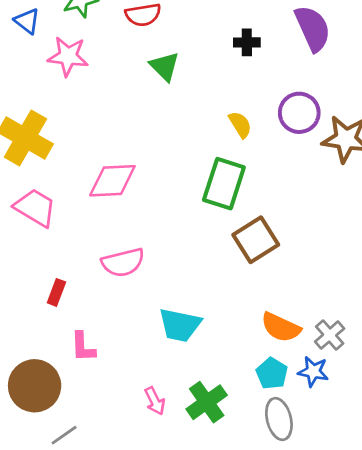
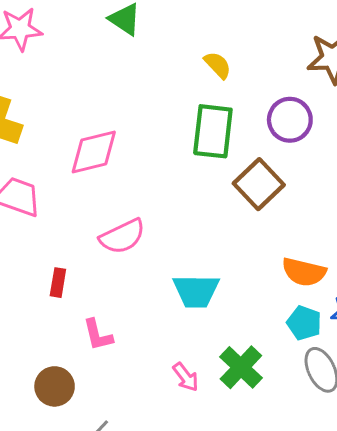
purple circle: (299, 113) -> (290, 120), moved
brown circle: (35, 386) -> (55, 386), size x0.7

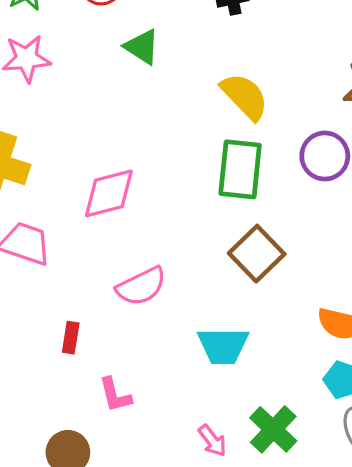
yellow semicircle: (218, 65) -> (245, 96), size x1.6
brown square: (259, 184) -> (257, 254), moved

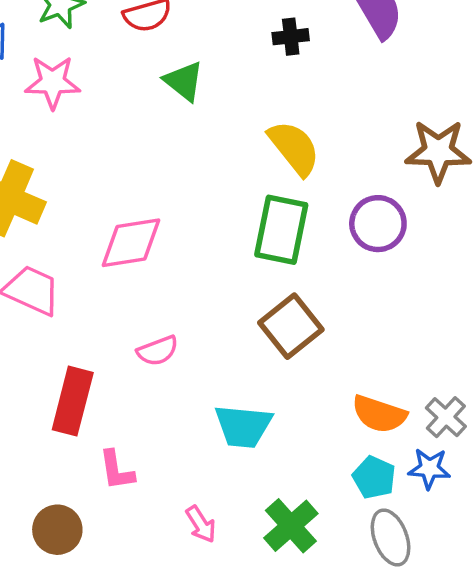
pink semicircle: (141, 286) -> (158, 351), size x0.7
red rectangle: (71, 338) -> (73, 401), size x1.8
pink arrow: (212, 441) -> (201, 524), moved

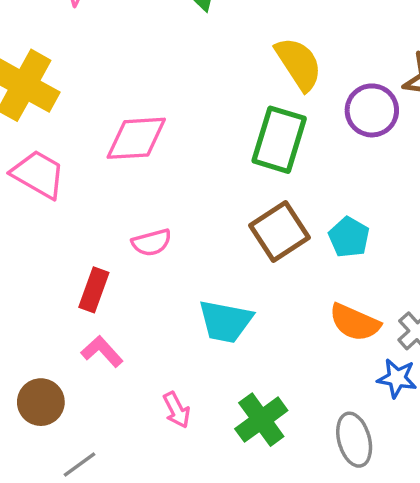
purple circle: (378, 224) -> (372, 110), moved
red rectangle: (73, 401) -> (94, 290), moved, size x0.7
pink L-shape: (117, 470) -> (102, 351), turned 141
cyan pentagon: (374, 477) -> (349, 237), moved

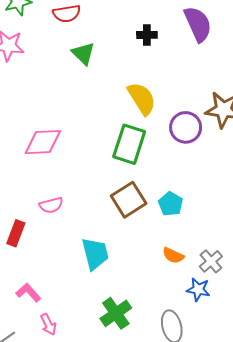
cyan trapezoid: (225, 321) -> (95, 254), turned -116
orange semicircle: (355, 322) -> (173, 255), size x0.7
pink L-shape: (102, 351) -> (28, 293), moved
pink arrow: (177, 410) -> (48, 324), moved

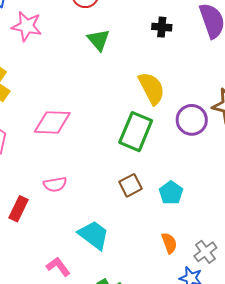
brown square: (129, 200) -> (131, 185), size x0.7
cyan trapezoid: (95, 254) -> (94, 235), turned -44
orange semicircle: (173, 255) -> (169, 243), turned -140
pink L-shape: (28, 293) -> (58, 267), moved

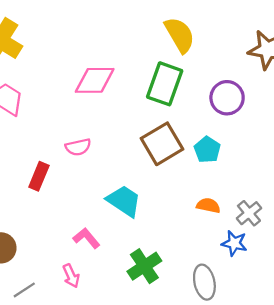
purple circle: (192, 120) -> (227, 98), moved
pink diamond: (52, 122) -> (95, 80), moved
brown square: (131, 185) -> (162, 144), size x1.6
orange semicircle: (169, 243) -> (208, 205), turned -55

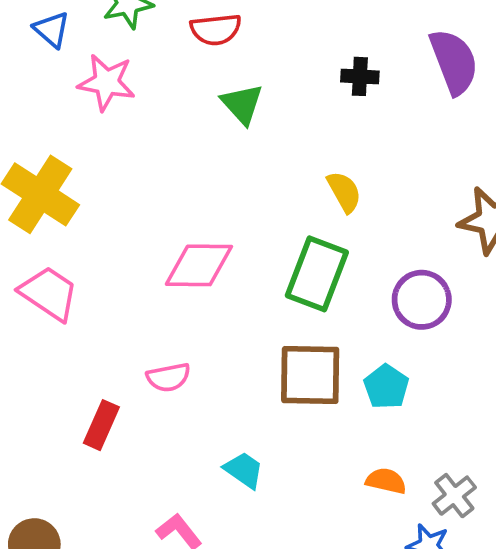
yellow semicircle: (180, 35) -> (344, 192), size x0.7
brown square: (162, 144) -> (310, 375), turned 30
cyan trapezoid: (124, 201) -> (244, 470), size x0.7

